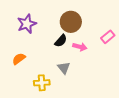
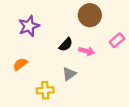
brown circle: (71, 22) -> (90, 15), moved
gray triangle: (64, 68) -> (69, 74), turned 32

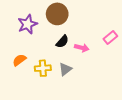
brown circle: (90, 15) -> (57, 14), moved
yellow cross: (45, 90) -> (43, 68), moved

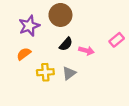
orange semicircle: (19, 60) -> (24, 54), moved

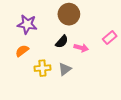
brown circle: (60, 15) -> (69, 14), moved
purple star: (29, 26) -> (27, 24), turned 30

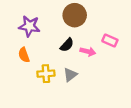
pink rectangle: (110, 38) -> (110, 41), moved, turned 64
orange semicircle: (22, 51) -> (24, 55), turned -72

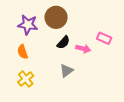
brown circle: (75, 15) -> (56, 17), moved
yellow cross: (46, 74) -> (26, 79), moved, turned -35

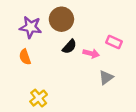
gray triangle: (66, 71) -> (106, 77), moved
yellow cross: (26, 79) -> (39, 98), moved

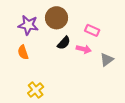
pink rectangle: (114, 42) -> (92, 30), moved
gray triangle: (106, 77) -> (107, 60), moved

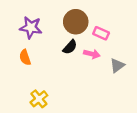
brown circle: (57, 18) -> (76, 22), moved

